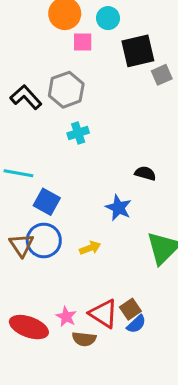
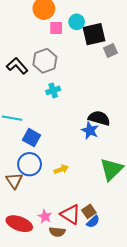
cyan circle: (108, 18) -> (77, 22), moved
black semicircle: (145, 173) -> (99, 118), size x1.5
blue star: (118, 208) -> (90, 130), moved
brown triangle: (21, 245) -> (14, 181), moved

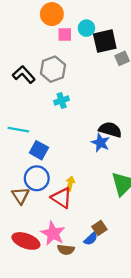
yellow arrow: (61, 169) -> (70, 184), turned -56
red triangle: (70, 214) -> (62, 198), moved
pink star: (45, 216) -> (53, 233), size x1.6
blue semicircle: (93, 222) -> (91, 239), moved

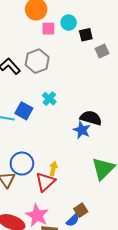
black square: (105, 41) -> (86, 35), size x0.6
cyan cross: (62, 100) -> (49, 99), moved, turned -32
blue square: (39, 150) -> (24, 111), moved
red triangle: (62, 198) -> (45, 182), turned 45

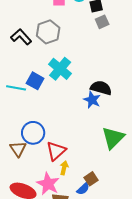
gray square: (102, 51) -> (102, 22), moved
cyan cross: (49, 99) -> (60, 69), size x1.6
yellow arrow: (53, 169) -> (64, 168), moved

